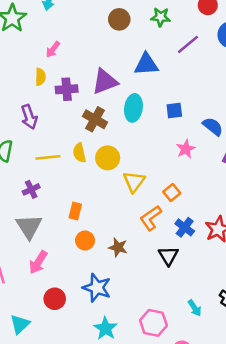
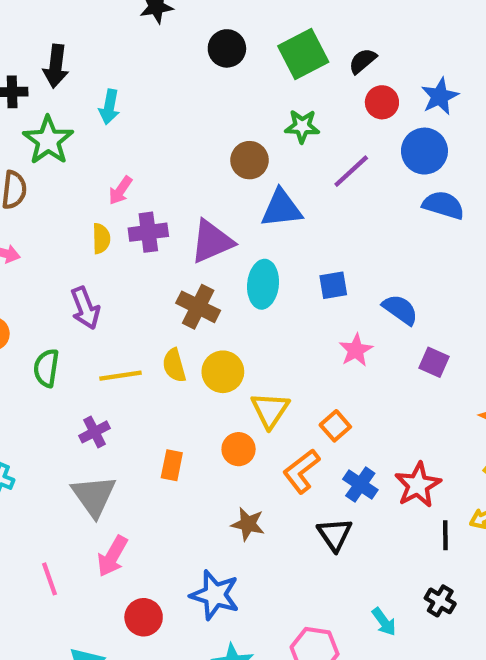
brown circle: (119, 19) -> (250, 160), moved
purple cross: (67, 89) -> (148, 232), moved
orange circle: (85, 241) -> (239, 449), moved

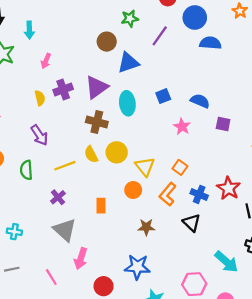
pink arrow: (120, 190) -> (46, 61), moved
cyan arrow: (384, 622) -> (226, 262), size x1.6

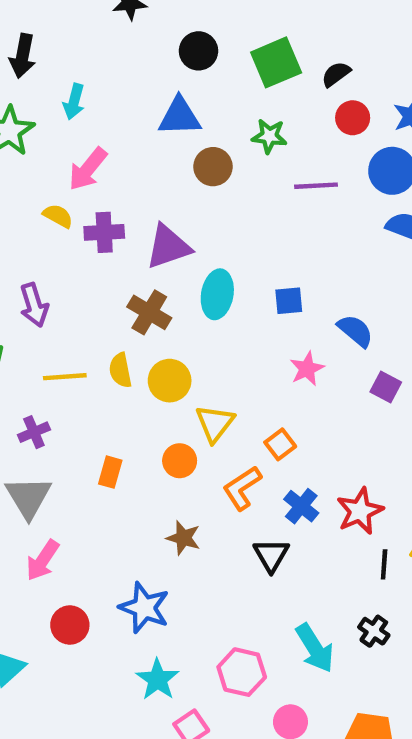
purple line: (160, 36) -> (316, 186), turned 35
pink arrow: (46, 61) -> (88, 169), size x1.5
blue triangle: (128, 63) -> (180, 117), moved
yellow semicircle: (40, 98) -> (58, 216), moved, turned -64

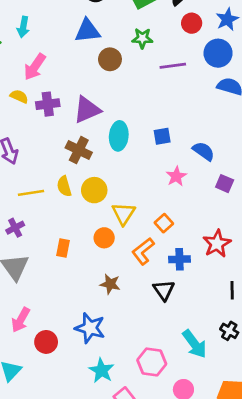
blue cross: (301, 506) -> (180, 259), turned -36
red star: (360, 511) -> (217, 244), moved
pink arrow: (43, 560) -> (21, 320), moved

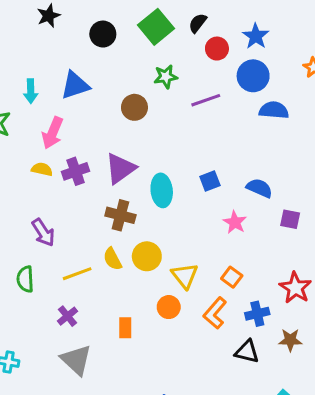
blue triangle: (87, 31) -> (75, 85), moved
brown star: (110, 284) -> (290, 340), moved
black triangle: (164, 290) -> (247, 352), turned -30

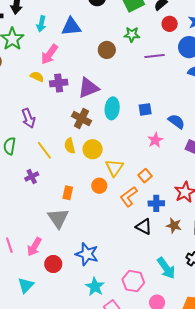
yellow line: (77, 274) -> (44, 150), turned 60
gray triangle: (76, 360) -> (58, 218), moved

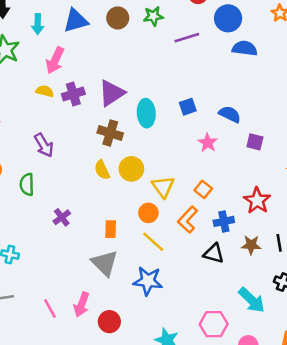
brown circle: (107, 50) -> (118, 18), moved
yellow line: (44, 150) -> (153, 242), moved
blue star: (87, 254) -> (148, 281), moved

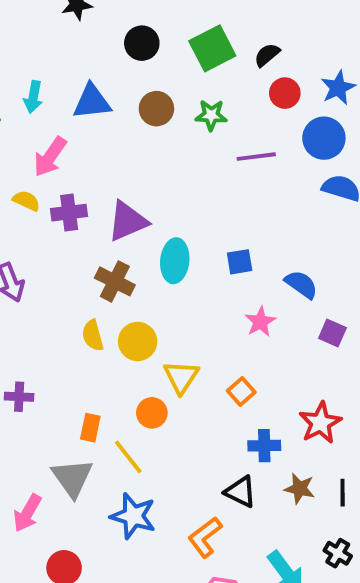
purple cross: (62, 217) -> (19, 397), turned 30
orange L-shape: (188, 220) -> (205, 537), moved
yellow line: (153, 242) -> (128, 457), moved
pink arrow: (82, 305) -> (27, 513), moved

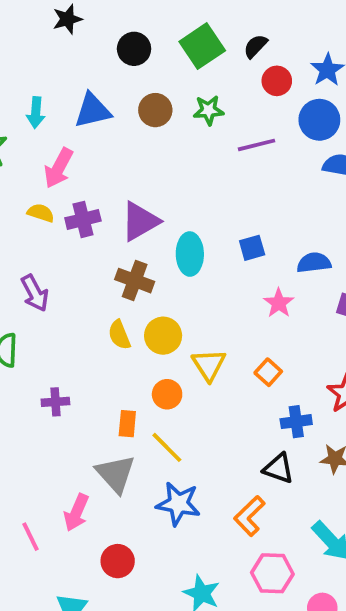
blue semicircle: (301, 284) -> (314, 263), turned -36
orange circle: (152, 413) -> (167, 394), moved

